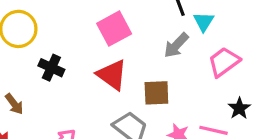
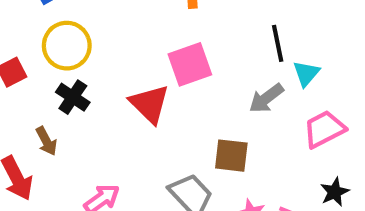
black cross: (51, 68) -> (73, 97), moved
red triangle: (112, 75) -> (150, 104), moved

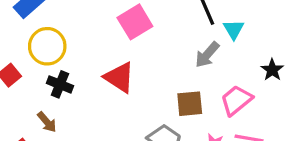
pink square: (190, 64) -> (135, 22), moved
pink trapezoid: (324, 129) -> (236, 100), moved
black star: (335, 192) -> (272, 70), moved

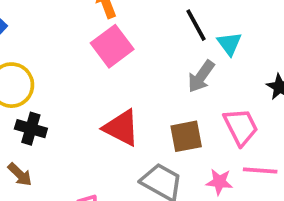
red triangle: (119, 77) -> (121, 128), moved
pink trapezoid: (236, 100) -> (241, 127), turned 108

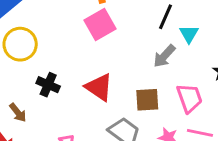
black line: (196, 25) -> (165, 17), turned 45
black cross: (31, 129) -> (48, 85), moved

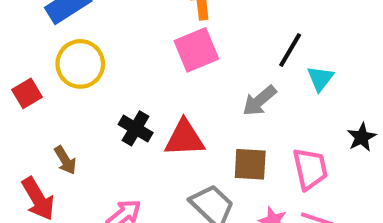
gray arrow: (164, 56) -> (259, 101), moved
black cross: (48, 85) -> (136, 128), moved
red triangle: (99, 87) -> (184, 138), turned -44

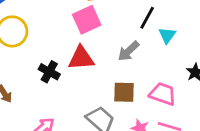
red triangle: (184, 138) -> (81, 58), moved
pink trapezoid: (310, 169) -> (163, 94), turned -56

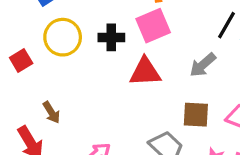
black cross: (49, 72) -> (111, 37), moved, turned -30

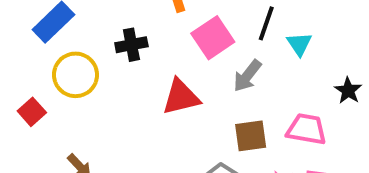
pink square: (153, 26) -> (213, 38), moved
black cross: (111, 37) -> (131, 45), moved

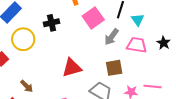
red triangle: (181, 97) -> (72, 68), moved
pink trapezoid: (307, 129) -> (137, 45), moved

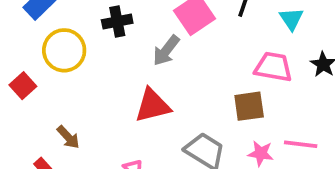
cyan triangle: (138, 20) -> (291, 19), moved
gray arrow: (112, 37) -> (166, 51), moved
brown square: (114, 68) -> (249, 106), moved

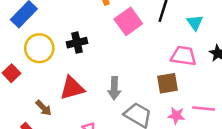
black cross: (117, 21) -> (77, 43), moved
gray arrow: (166, 51) -> (114, 88), moved, turned -35
red triangle: (153, 106) -> (72, 88), moved

